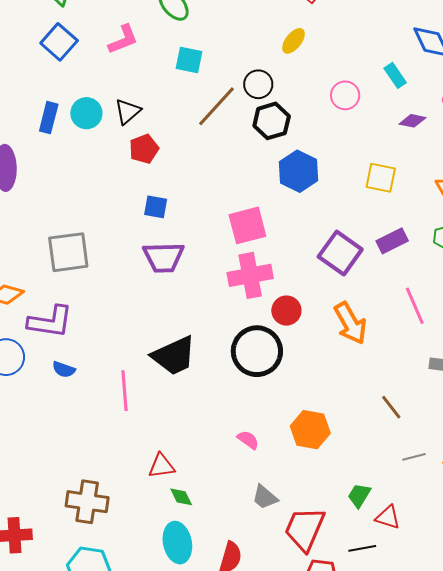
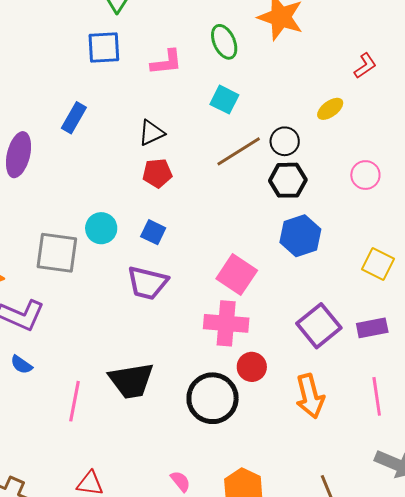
blue square: (59, 42) -> (104, 47), turned 30
cyan circle: (86, 113) -> (101, 228), moved
pink square: (247, 225) -> (237, 274), turned 33

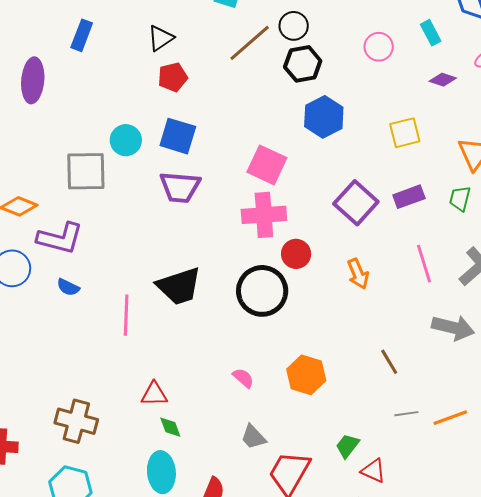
blue square: (153, 232) -> (178, 136), size x1.5
yellow square: (378, 264) -> (405, 133), turned -32
orange arrow: (310, 396) -> (358, 274), size x0.7

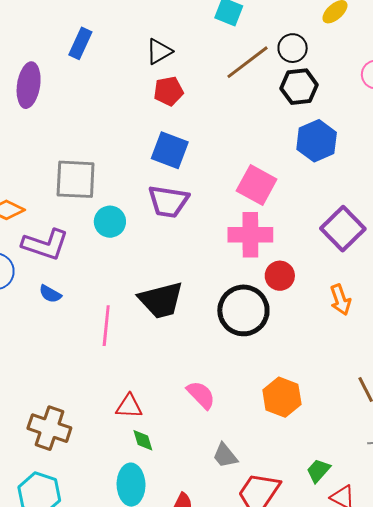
cyan circle: (126, 140) -> (110, 222), moved
pink semicircle: (243, 378) -> (201, 395), moved, size x1.4

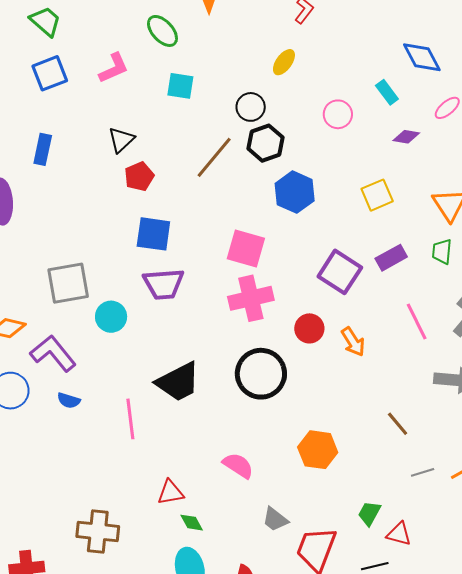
brown line: (248, 62) -> (214, 157), moved
purple L-shape: (45, 245) -> (53, 353), turned -135
red circle: (280, 276) -> (309, 328), moved

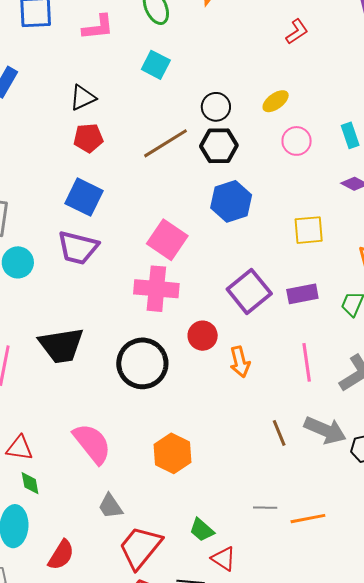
yellow ellipse: (284, 62) -> (276, 101), moved
brown line: (398, 424) -> (279, 433), moved
pink semicircle: (238, 465) -> (92, 443), size x1.4
green trapezoid: (369, 513) -> (202, 530), turned -96

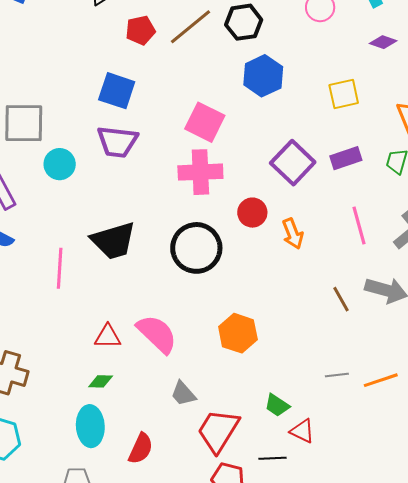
red pentagon: (88, 138) -> (140, 30), moved
red triangle: (19, 448) -> (108, 337), moved
green diamond: (30, 483) -> (101, 381), turned -70

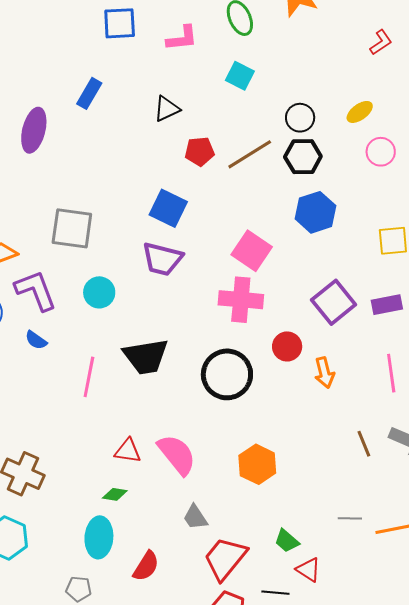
cyan circle: (60, 164) -> (99, 292), moved

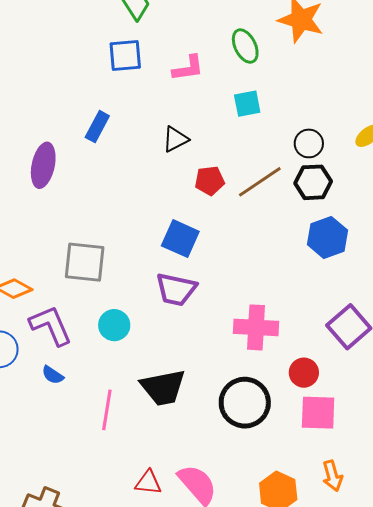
cyan square: (240, 76) -> (247, 104), turned -36
pink square: (252, 251) -> (318, 413), moved, turned -30
orange arrow: (324, 373) -> (332, 476), moved

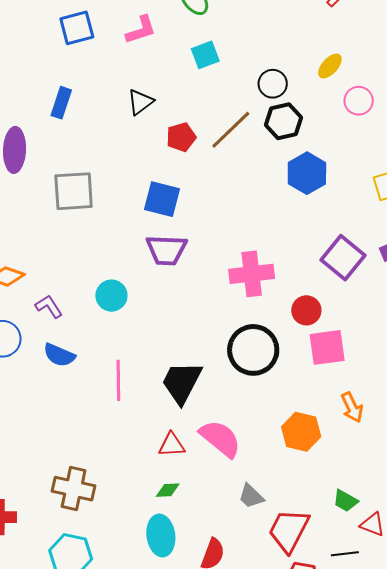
gray square: (85, 262) -> (74, 191), moved
purple L-shape: (51, 325) -> (49, 307), size x0.6
blue semicircle: (53, 375) -> (59, 355), size x1.4
black trapezoid: (163, 388) -> (182, 382), moved, turned 138

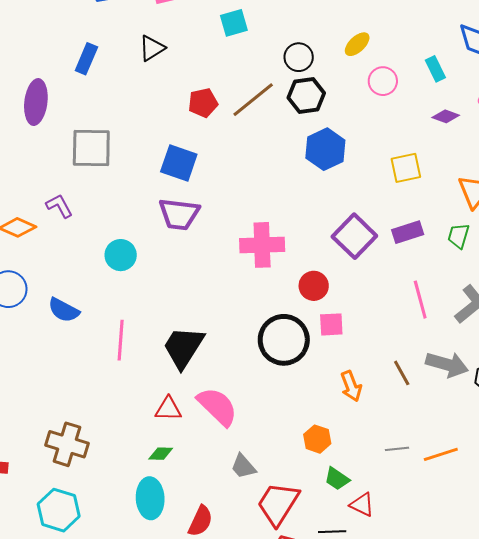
black triangle: (140, 102) -> (152, 48), moved
purple L-shape: (49, 307) -> (59, 206), moved
pink square: (327, 347) -> (331, 324), size x0.7
black circle: (253, 350) -> (284, 340), moved
orange hexagon: (301, 432) -> (317, 439), moved, size x0.7

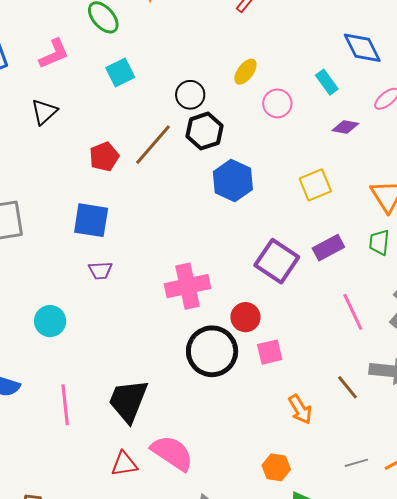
purple trapezoid: (179, 214) -> (100, 270), size x0.6
black circle: (284, 340) -> (212, 351), moved

